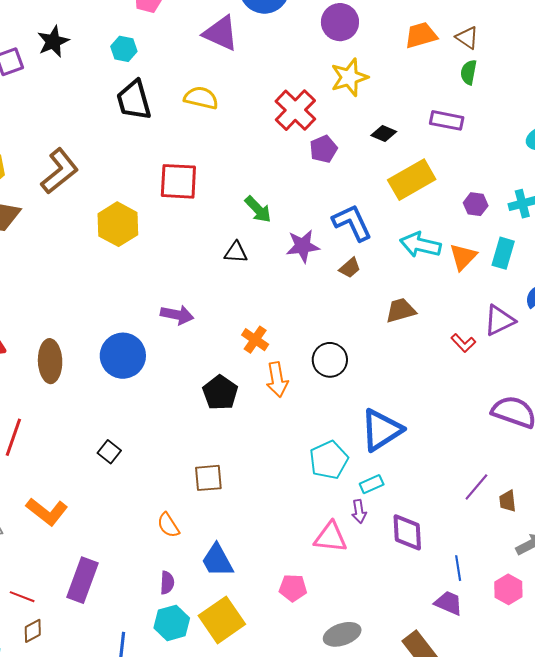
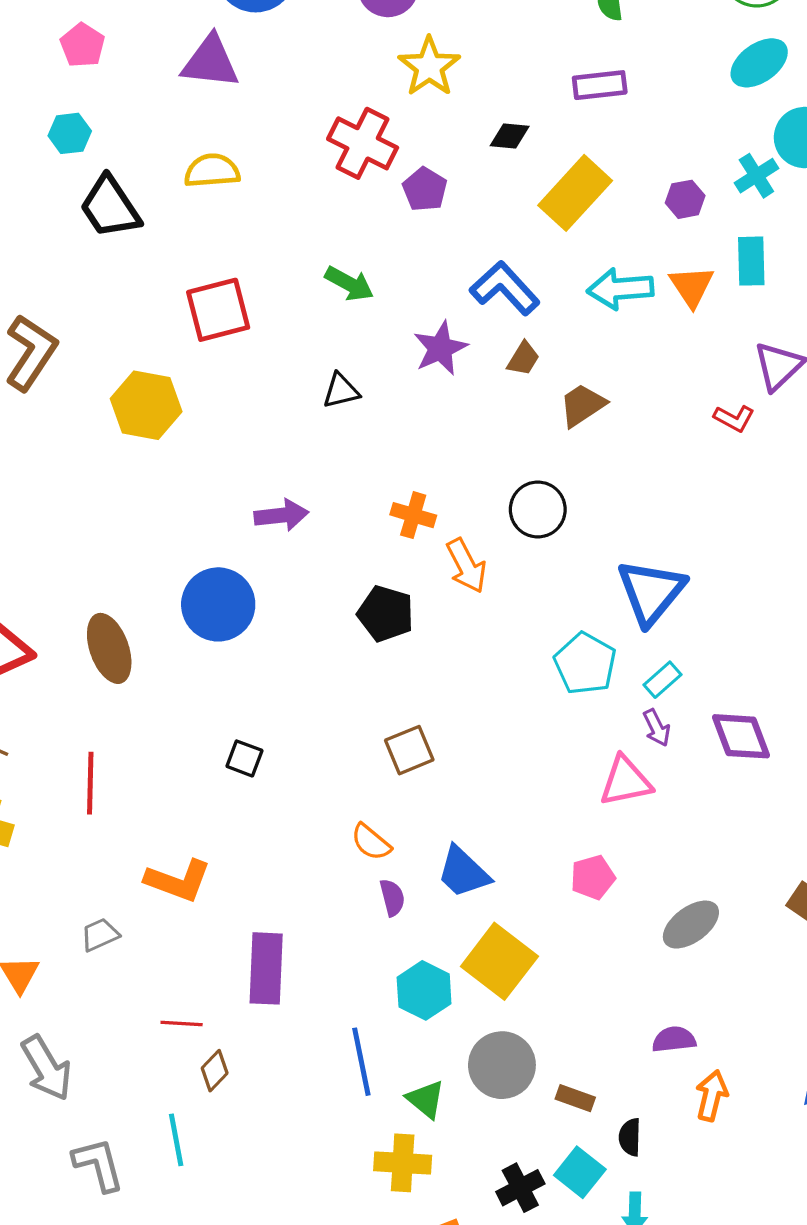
green arrow: (258, 209) -> (349, 284), moved
brown trapezoid: (401, 311) -> (582, 405), moved
purple semicircle: (167, 583) -> (392, 898), moved

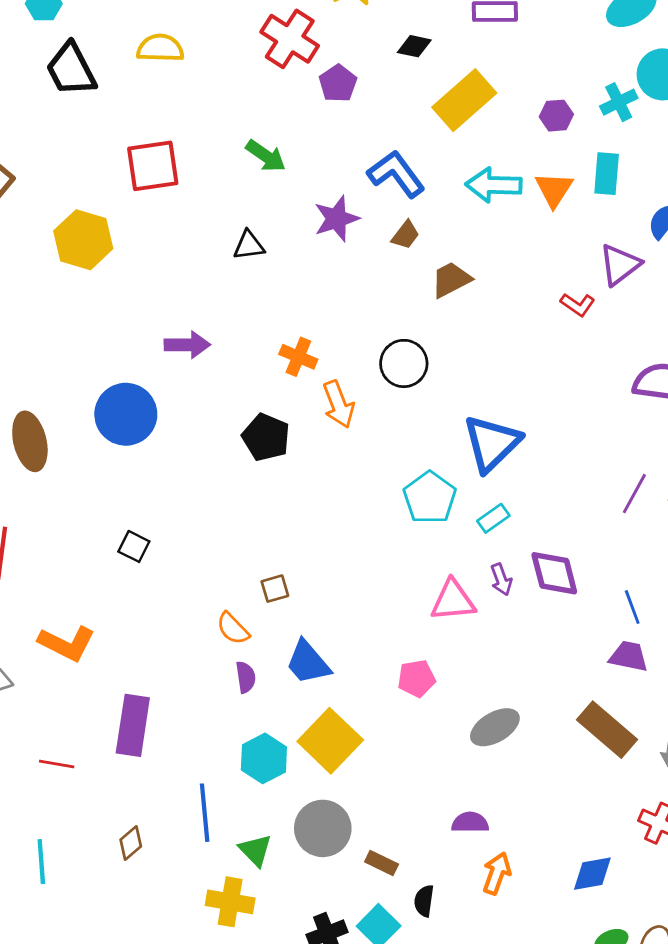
purple arrow: (657, 728) -> (501, 579), moved
brown square: (409, 750) -> (275, 589), moved, size x0.7
brown diamond: (215, 1071) -> (131, 843), moved

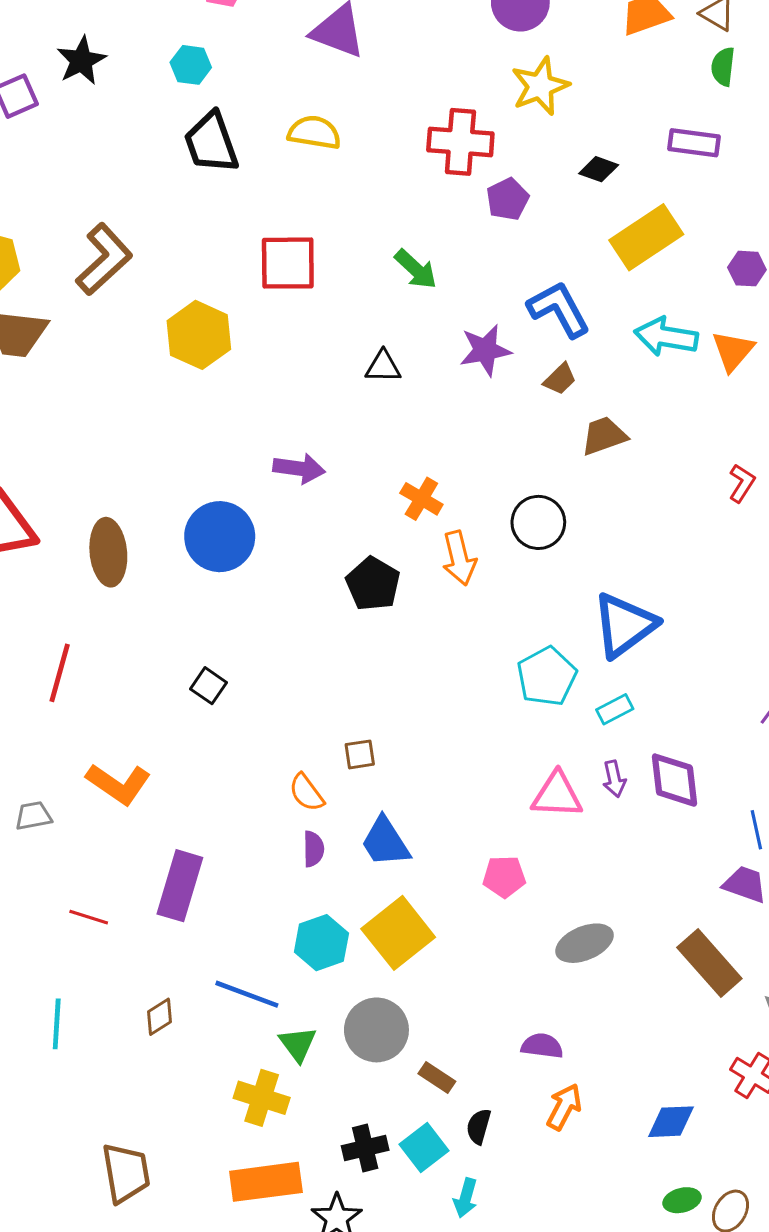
red cross: (290, 39) -> (460, 142), turned -36
red L-shape: (578, 305) -> (742, 483), turned -100
blue line: (205, 813) -> (247, 994), turned -72

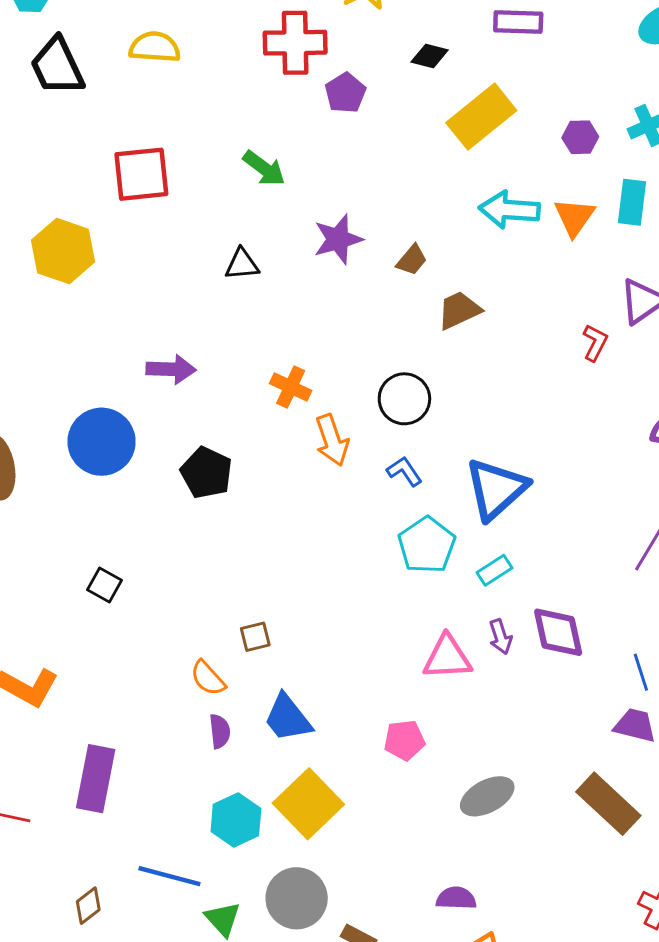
blue L-shape: (559, 309) -> (404, 471), moved, size x0.6
black pentagon: (373, 584) -> (206, 473), moved

